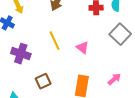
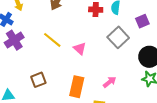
yellow line: (55, 41) -> (52, 40), turned -30
purple cross: (21, 54) -> (14, 40), moved, turned 36

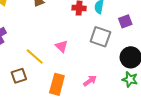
gray square: (118, 37) -> (100, 37), turned -30
yellow line: (52, 40) -> (35, 57), moved

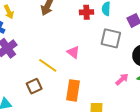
pink arrow: (90, 81) -> (122, 79), moved

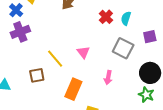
red cross: (86, 12) -> (106, 17), turned 32
pink arrow: (122, 79) -> (108, 78), moved, turned 128

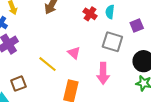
brown square: (37, 75) -> (18, 84), moved
pink arrow: (108, 78) -> (103, 73), size x1.5

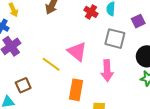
pink triangle: (74, 53) -> (77, 52), size x1.5

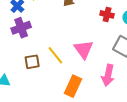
red cross: (91, 12) -> (107, 14), turned -32
brown square: (23, 85) -> (32, 62), moved

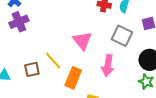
yellow line: (55, 55) -> (53, 61), moved
brown square: (32, 62) -> (32, 69), moved

